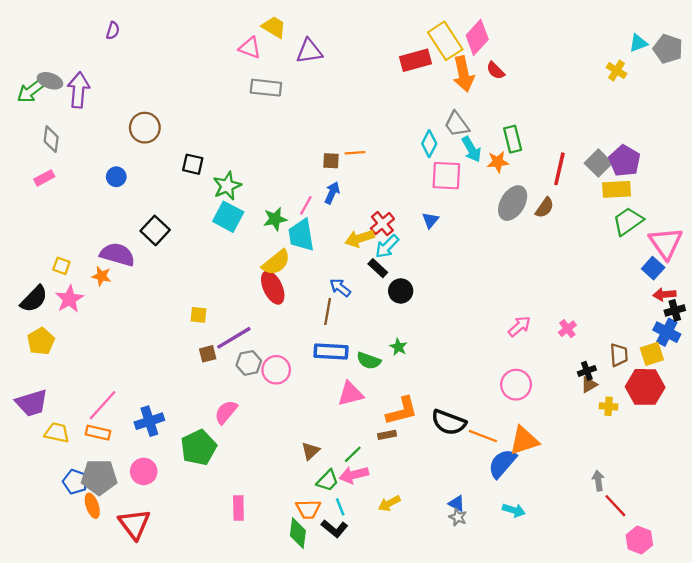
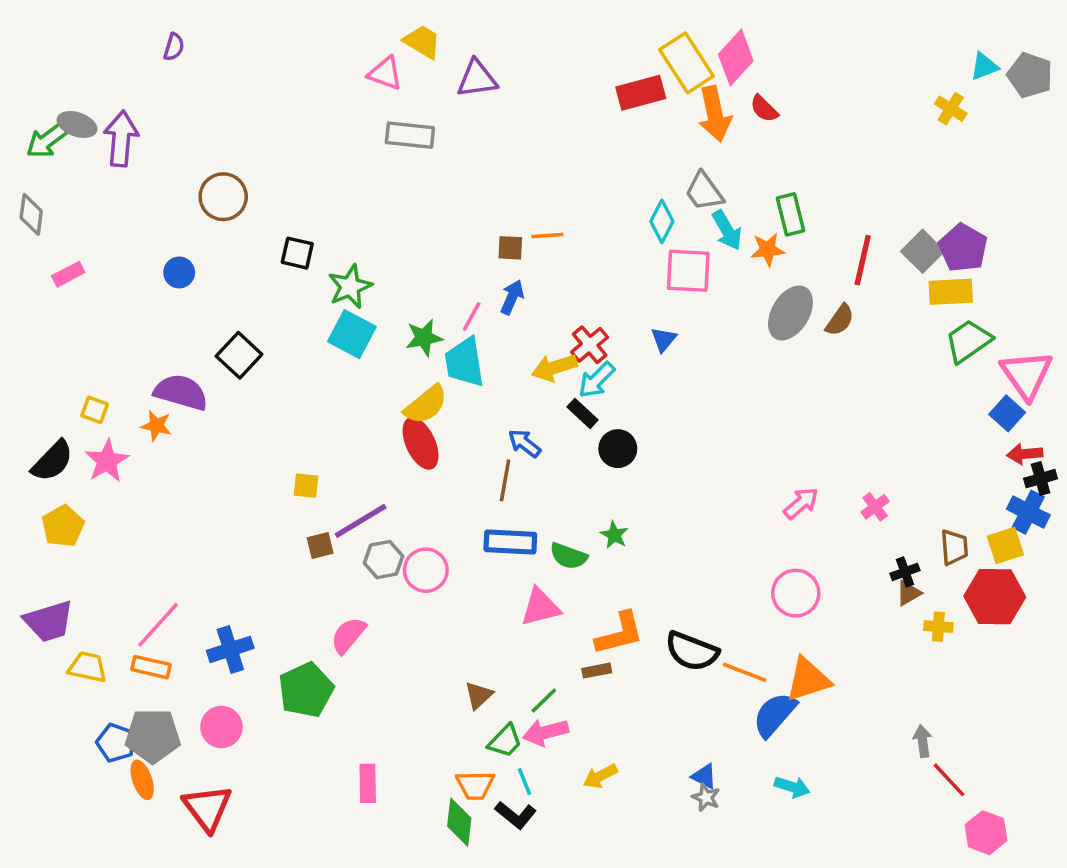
gray diamond: (51, 139) -> (31, 214), moved

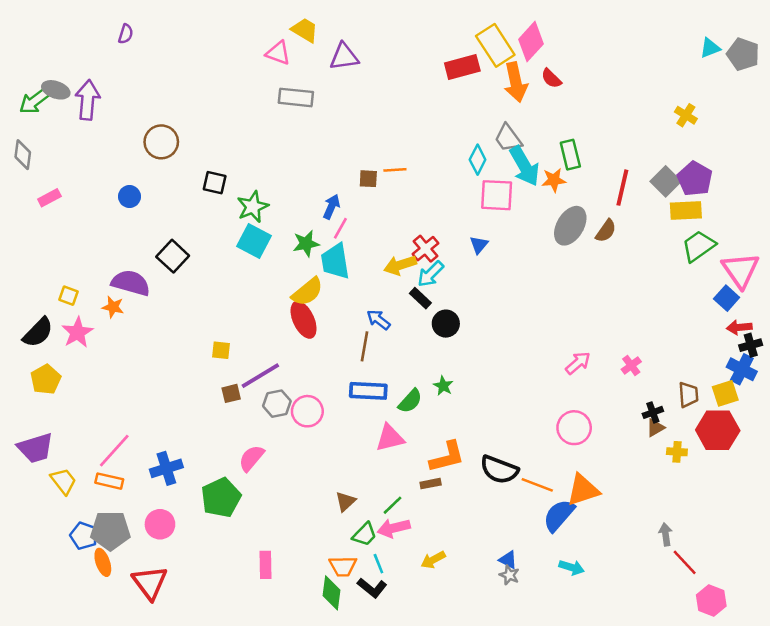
yellow cross: (951, 109) -> (686, 115), moved
cyan arrow: (727, 230) -> (525, 166), size x1.4
blue arrow: (512, 297) -> (331, 207), moved
green semicircle: (568, 556) -> (410, 401), turned -68
yellow trapezoid: (88, 667) -> (63, 481), turned 40

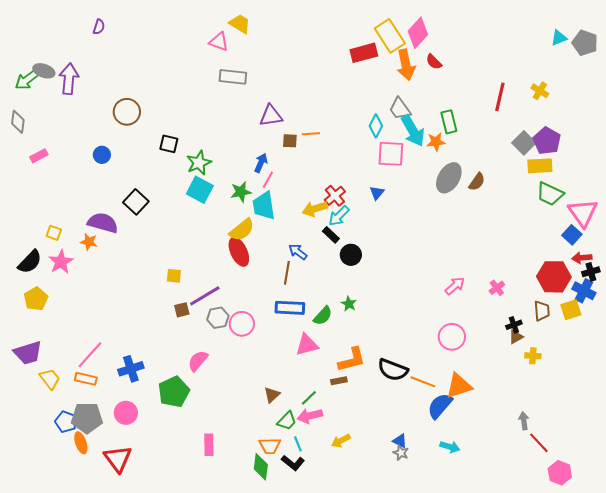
purple triangle: (344, 57) -> (271, 116), moved
red line: (622, 188) -> (500, 97), moved
green trapezoid: (699, 246) -> (550, 194), turned -120
red hexagon: (718, 430) -> (554, 277), moved

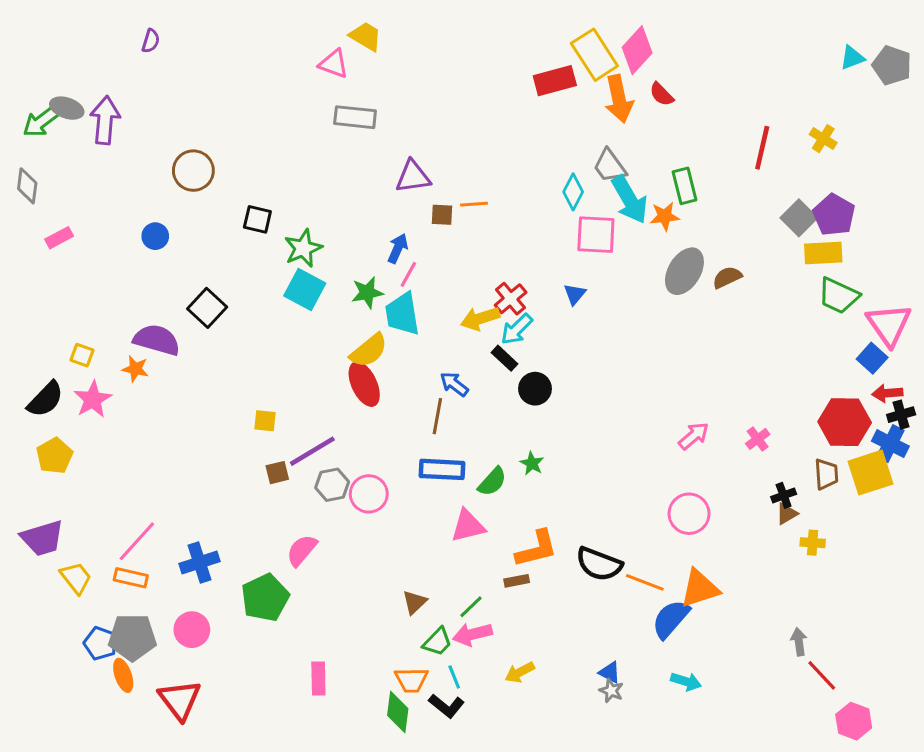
brown semicircle: (477, 182) -> (727, 277), turned -150
yellow square: (571, 310) -> (871, 473), size x1.4

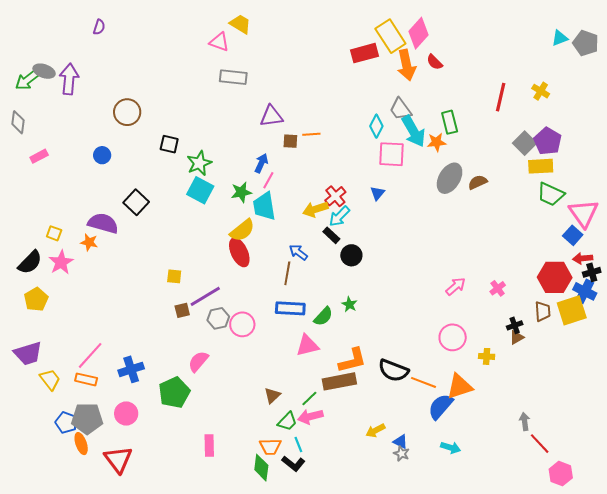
yellow cross: (813, 543) -> (487, 356), moved
brown rectangle: (517, 581) -> (339, 381), size x2.0
yellow arrow: (520, 672) -> (375, 431), moved

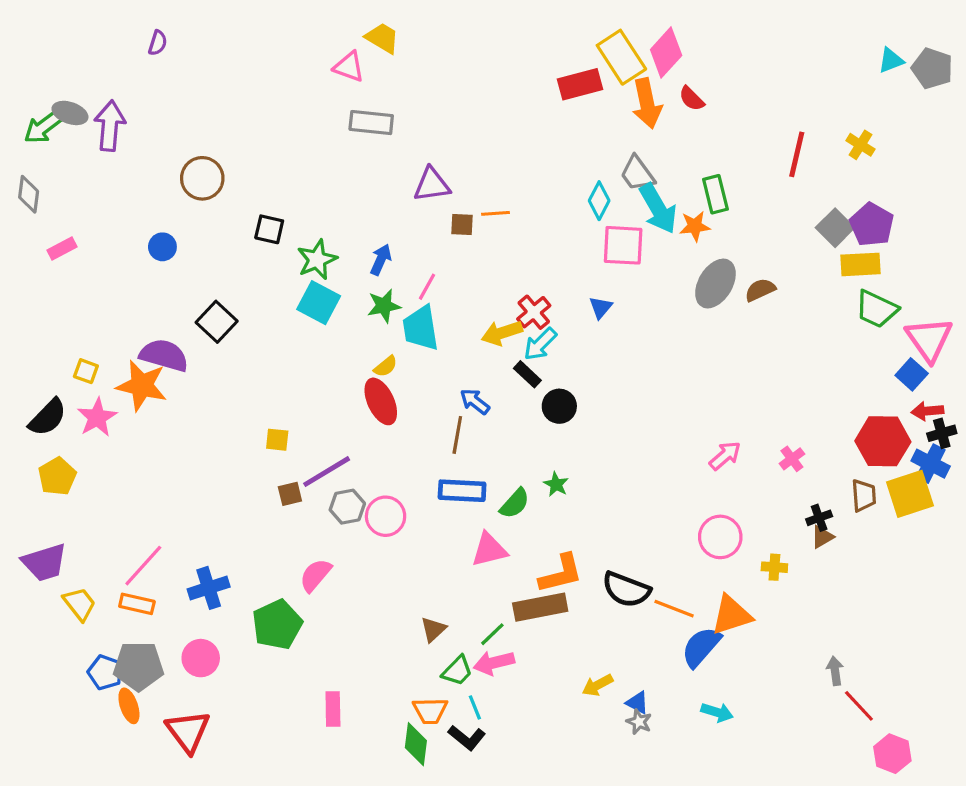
blue arrow: (261, 163) -> (381, 260), moved
yellow semicircle: (242, 230) -> (386, 366), size x0.6
orange star: (89, 242) -> (142, 386), size x1.8

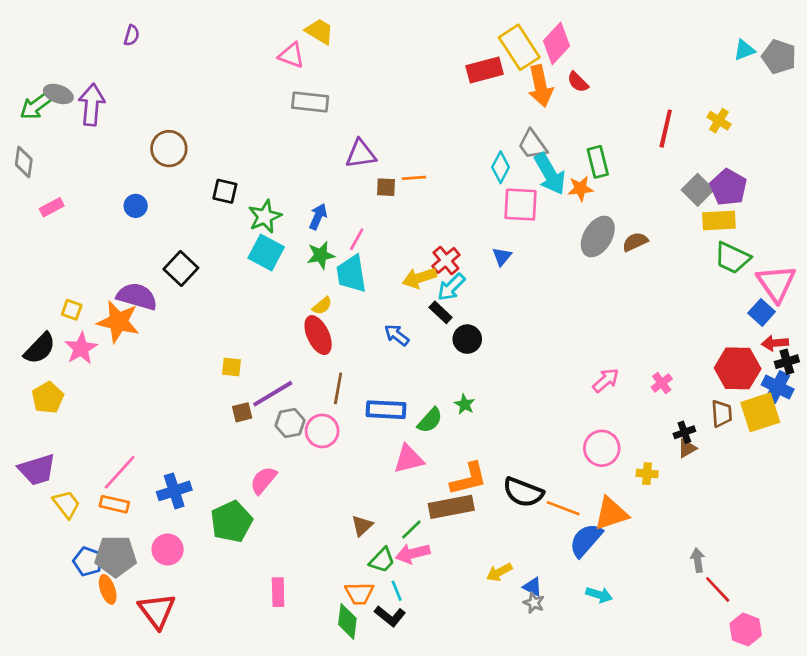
brown line: (457, 435) -> (338, 388), moved

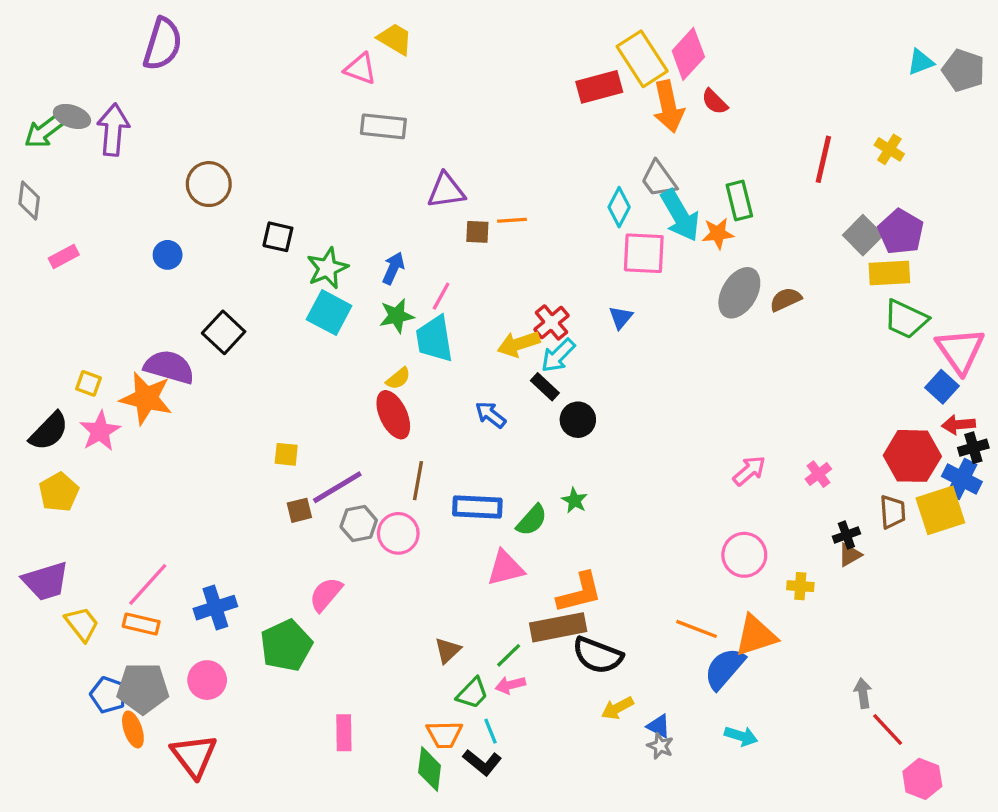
purple semicircle: (132, 35) -> (163, 44), size x2.0
black semicircle: (523, 492) -> (598, 655), moved
pink arrow: (413, 553) -> (510, 685), size x0.7

